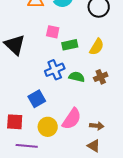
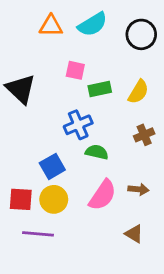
green semicircle: (77, 77) -> (97, 152), moved
brown arrow: (97, 126) -> (138, 189), moved
yellow circle: (48, 127) -> (54, 199), moved

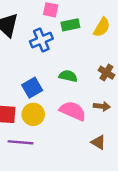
blue cross: (78, 125) -> (41, 40), moved
brown cross: (144, 135) -> (106, 73), moved, turned -35
pink semicircle: (103, 195) -> (73, 111), turned -100

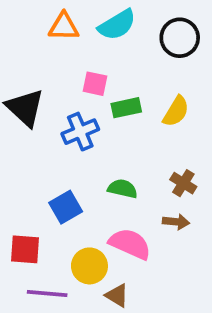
brown arrow: (102, 106) -> (176, 222), moved
yellow circle: (33, 114) -> (89, 266), moved
brown triangle: (98, 142) -> (117, 295), moved

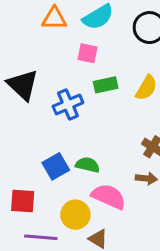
pink square: (95, 84) -> (88, 53), moved
green semicircle: (123, 189) -> (88, 165), moved

